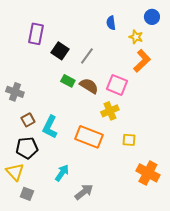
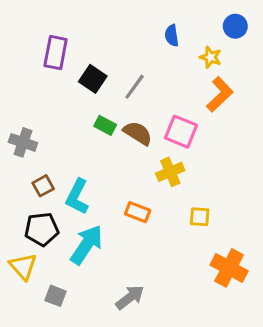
orange rectangle: (89, 137) -> (138, 212), size x0.6
cyan arrow: (62, 173) -> (87, 245), moved, size x1.5
gray square: (27, 194) -> (56, 296), moved

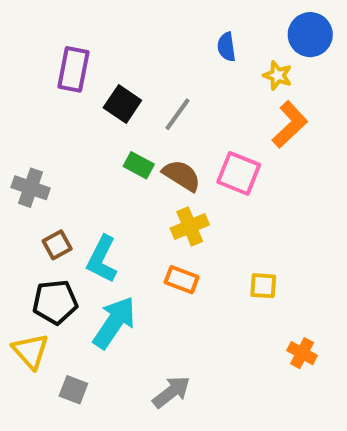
blue circle: (235, 26) -> (310, 35), size x1.4
yellow cross: (170, 172) -> (190, 227), moved
orange cross: (229, 268) -> (302, 353), size x0.6

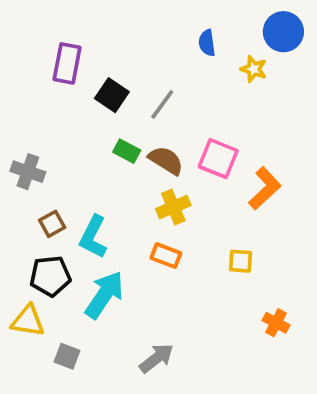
orange L-shape: (290, 124) -> (265, 188), moved
yellow triangle: (31, 351) -> (28, 321), turned -39

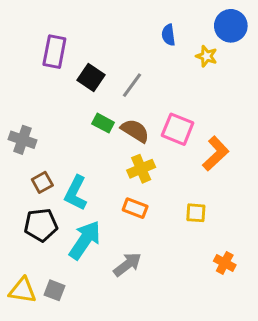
yellow triangle: (28, 321) -> (23, 290), moved
gray arrow: (157, 358) -> (127, 264), moved

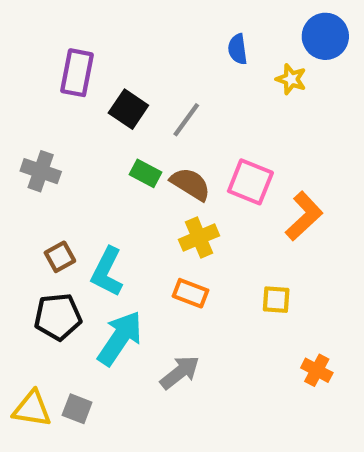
gray cross: (23, 140) -> (41, 171), moved

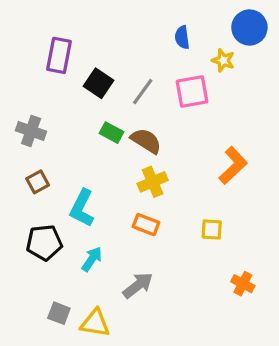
pink square: (250, 182) -> (192, 92), moved, turned -32
brown square: (60, 257) -> (38, 182), moved
cyan arrow: (120, 338) -> (92, 259), size x0.6
yellow triangle: (32, 409) -> (95, 323), moved

